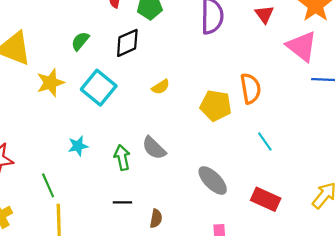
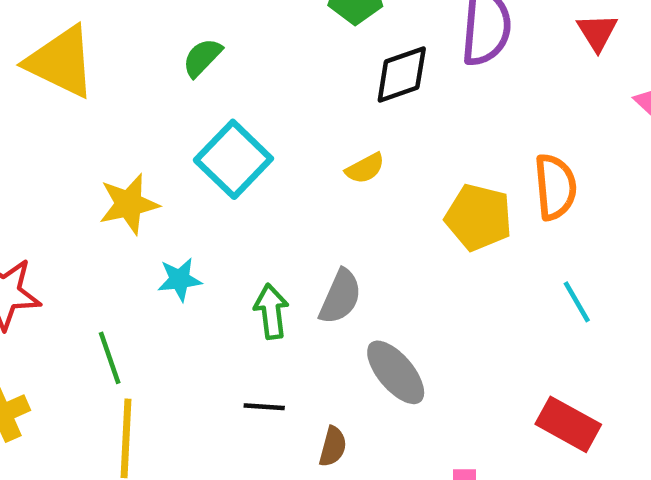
black diamond: (127, 43) -> (402, 74), moved
yellow star: (50, 83) -> (129, 204), moved
gray semicircle: (154, 148) -> (340, 297), turned -115
gray ellipse: (213, 180) -> (396, 372), moved

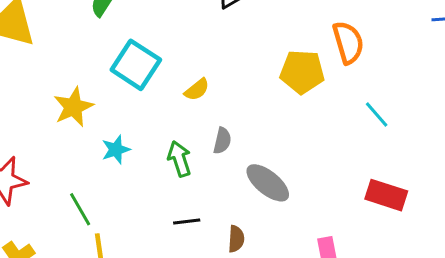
yellow semicircle: (365, 168) -> (197, 90), moved
gray semicircle: (340, 297) -> (222, 141), size x0.7

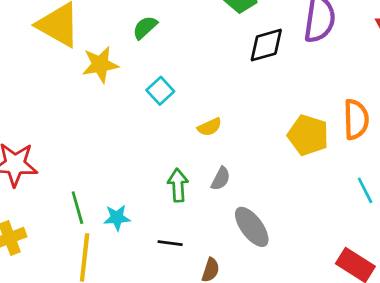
cyan square: (136, 65) -> (160, 91), size x0.6
yellow star: (73, 107) -> (100, 65), moved
cyan star: (116, 150) -> (117, 218), moved

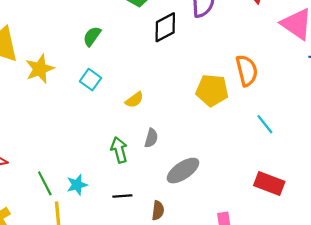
green semicircle: (145, 27) -> (92, 36), moved
gray ellipse: (252, 227) -> (183, 171), turned -76

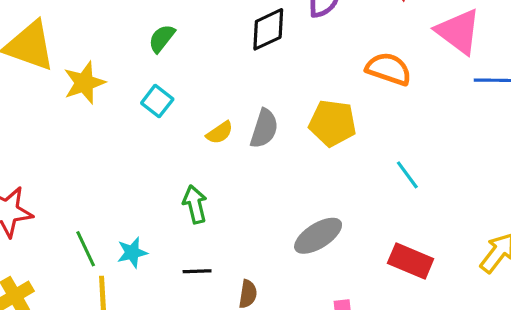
orange semicircle: (247, 71) -> (389, 69), moved, turned -60
gray semicircle: (151, 138) -> (264, 129), moved, size x1.4
gray ellipse: (183, 171) -> (318, 236), moved

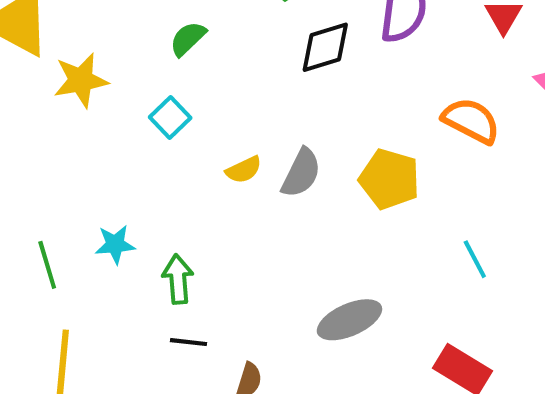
green arrow: (195, 204) -> (178, 279), moved
green line: (86, 249) -> (47, 265), moved
cyan star: (132, 253) -> (115, 244), moved

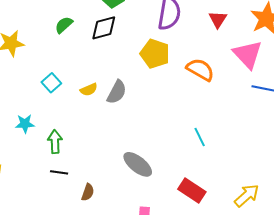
black diamond: (325, 47) -> (104, 28), moved
cyan square: (170, 117) -> (51, 83), moved
yellow pentagon: (389, 179) -> (155, 54), moved
gray ellipse: (349, 320) -> (138, 164), turned 60

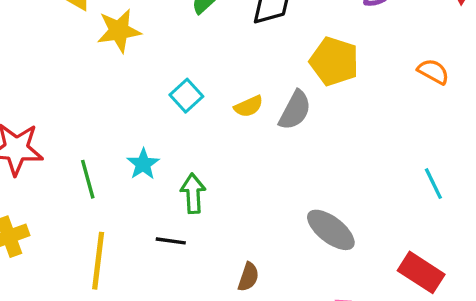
yellow pentagon: (155, 54) -> (334, 61), moved
orange semicircle: (200, 70) -> (433, 72), size x0.7
cyan star: (25, 124) -> (143, 164), turned -30
black line: (59, 172) -> (171, 241), moved

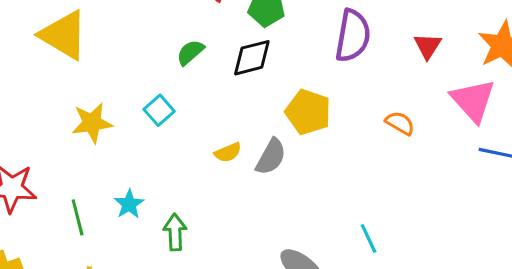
yellow star: (119, 31) -> (92, 123), moved
cyan square: (186, 96) -> (159, 110), moved
cyan line: (433, 184) -> (369, 239), moved

